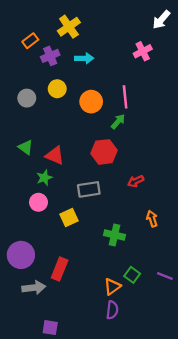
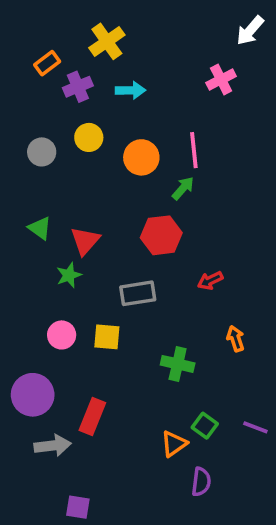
red triangle: (55, 155) -> (85, 241), turned 48
pink circle: (38, 202) -> (62, 335), moved
yellow square: (69, 217) -> (107, 337), turned 30
purple semicircle: (112, 310) -> (201, 482), moved

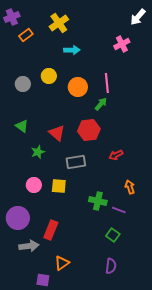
purple cross: (78, 87) -> (12, 17), moved
red triangle: (85, 241) -> (57, 133), moved, turned -30
purple line: (255, 427) -> (119, 210), moved
orange triangle: (174, 444) -> (62, 263), moved

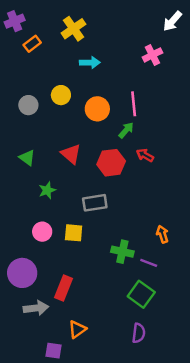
red triangle: (57, 133) -> (71, 154), moved
red arrow: (116, 155) -> (145, 155), moved, turned 56
green square: (113, 235) -> (141, 294), size x1.5

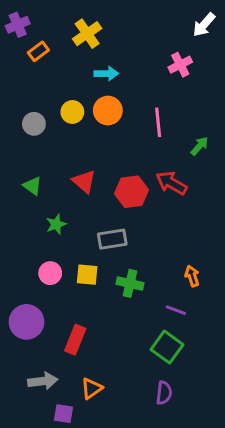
orange circle: (97, 109) -> (108, 111), moved
green arrow: (126, 130) -> (199, 146), moved
red arrow: (145, 155) -> (171, 183), size x1.5
green cross: (122, 252) -> (130, 283), moved
gray arrow: (36, 308) -> (43, 381), moved

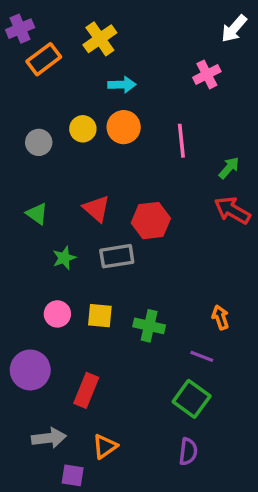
orange rectangle: (38, 51) -> (44, 59), size x1.4
red arrow: (171, 183) -> (232, 210), moved
gray rectangle: (112, 239) -> (117, 256), moved

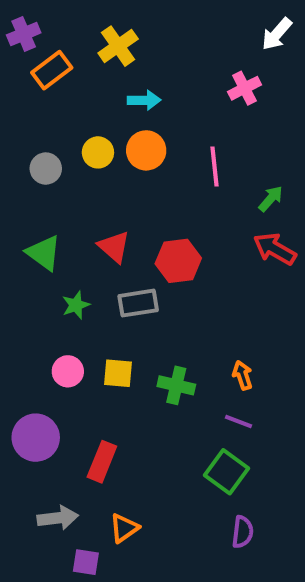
green triangle: (37, 214) -> (44, 253), size x1.4
orange arrow: (220, 317) -> (243, 375), moved
purple semicircle: (188, 452) -> (243, 532), moved

